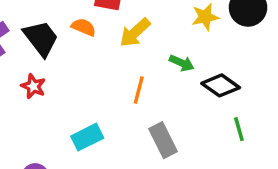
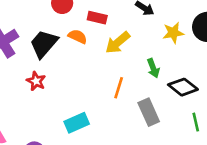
black trapezoid: (41, 38) -> (44, 44), turned -104
green arrow: (182, 63) -> (153, 68), turned 42
gray rectangle: (163, 140) -> (149, 112), moved

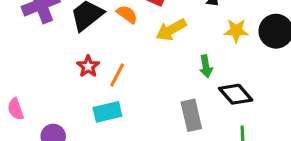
red star: (36, 81) -> (88, 66), moved
orange line: (119, 88) -> (117, 75), moved

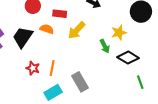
yellow star: (236, 31) -> (119, 33), moved
gray rectangle: (191, 115) -> (80, 82), moved

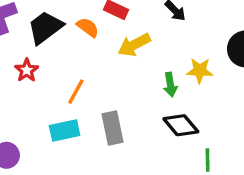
black diamond: (128, 58) -> (181, 125), moved
red star: (33, 68) -> (27, 70), moved

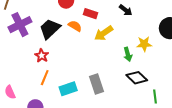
orange line: (76, 92) -> (45, 78), moved

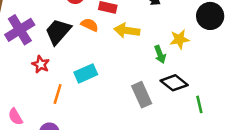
yellow arrow: (104, 33) -> (127, 31), turned 48
red star: (42, 56) -> (41, 64), moved
gray rectangle: (96, 84) -> (142, 95), moved
cyan rectangle: (68, 89) -> (86, 73), moved

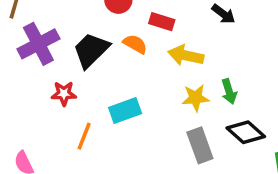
yellow star: (179, 39) -> (196, 98), moved
red star: (41, 64) -> (64, 94), turned -30

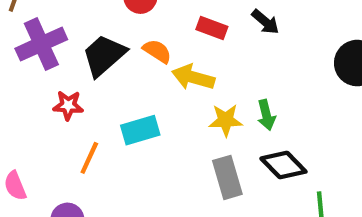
red rectangle: (162, 22) -> (212, 28), moved
yellow arrow: (186, 55) -> (193, 77), moved

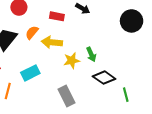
orange semicircle: (157, 51) -> (32, 32), turned -72
gray rectangle: (227, 177) -> (67, 96), moved

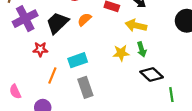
yellow arrow: (52, 42) -> (136, 25), moved
gray rectangle: (67, 96) -> (85, 87), moved

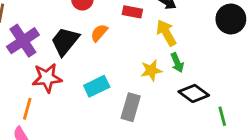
yellow arrow: (136, 25) -> (166, 33), turned 54
red star: (40, 49) -> (47, 78), size x1.5
orange line: (52, 76) -> (27, 109), moved
gray rectangle: (85, 87) -> (131, 107), moved, turned 42

